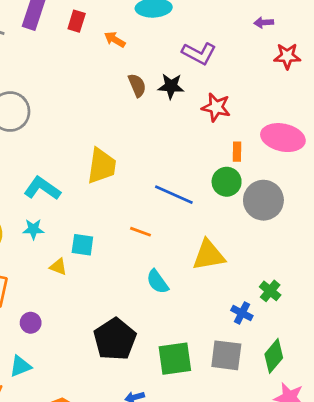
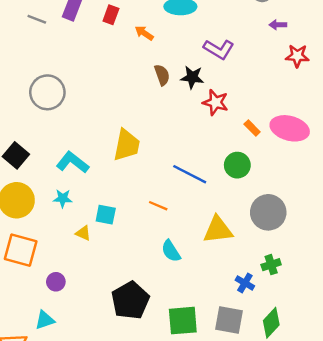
red star: (216, 107) -> (215, 102), moved
orange rectangle: (237, 152) -> (252, 128), moved, turned -49
gray circle: (263, 200) -> (268, 212), moved
green cross: (270, 291) -> (271, 265), turned 30

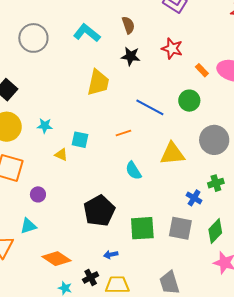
black star: (192, 77) -> (131, 56), moved
cyan L-shape: (73, 162) -> (87, 33), moved
orange line: (158, 206) -> (123, 133), turned -42

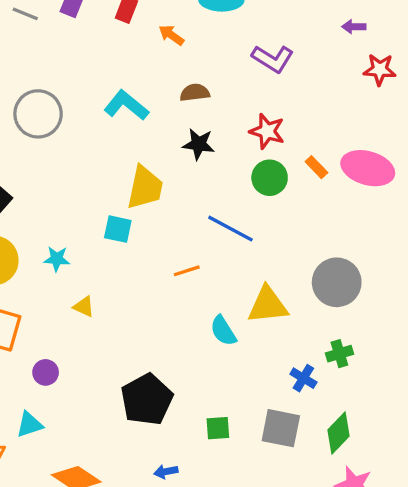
brown semicircle: (128, 25) -> (195, 93), turned -78
green circle: (189, 101) -> (270, 178), moved
cyan square: (80, 140) -> (118, 229), moved
cyan semicircle: (133, 171) -> (223, 331), moved
green square: (142, 228) -> (218, 428), size x0.6

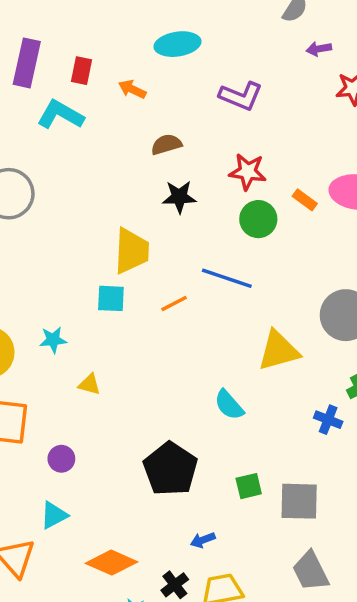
cyan L-shape: (126, 105) -> (60, 115), moved
orange line: (187, 271) -> (174, 303), moved
cyan semicircle: (223, 331) -> (229, 405), moved
gray square: (281, 428) -> (299, 501), moved

